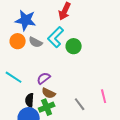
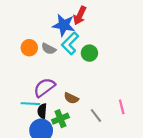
blue star: (26, 20) -> (64, 25), moved
cyan line: (14, 77) -> (30, 104), moved, turned -30
purple semicircle: (44, 78) -> (44, 87), moved, size x1.5
brown semicircle: (49, 93) -> (71, 98), moved

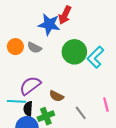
cyan L-shape: (70, 43) -> (95, 57), moved
green circle: (89, 53) -> (74, 52), size x1.5

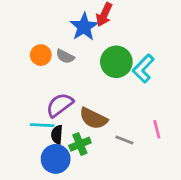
blue star: (49, 24) -> (84, 27), turned 30
brown semicircle: (56, 96) -> (93, 118), size x1.5
gray line: (81, 113) -> (124, 140), turned -32

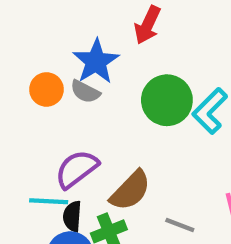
blue star: (84, 27) -> (96, 62), moved
brown semicircle: (93, 118) -> (130, 191), turned -72

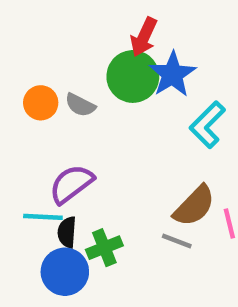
blue star: (96, 62) -> (172, 74), moved
green circle: (167, 100) -> (133, 76), moved
brown semicircle: (130, 191) -> (194, 206), moved

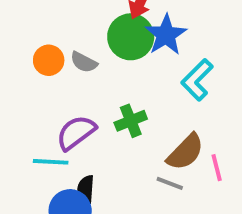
black semicircle: (67, 232) -> (86, 189), moved
green cross: (104, 248) -> (131, 121), moved

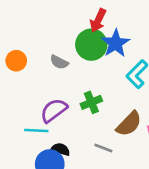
orange circle: (49, 60) -> (16, 61), moved
gray line: (170, 183) -> (103, 148), moved
black semicircle: (86, 189) -> (60, 149), turned 102

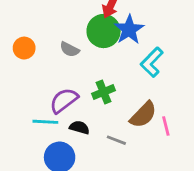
black semicircle: (60, 149) -> (79, 127), moved

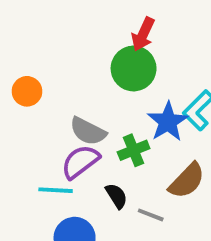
blue star: (129, 30) -> (168, 122), moved
gray semicircle: (69, 49) -> (88, 131), moved, size x1.4
black semicircle: (79, 127) -> (116, 196), moved, turned 42

